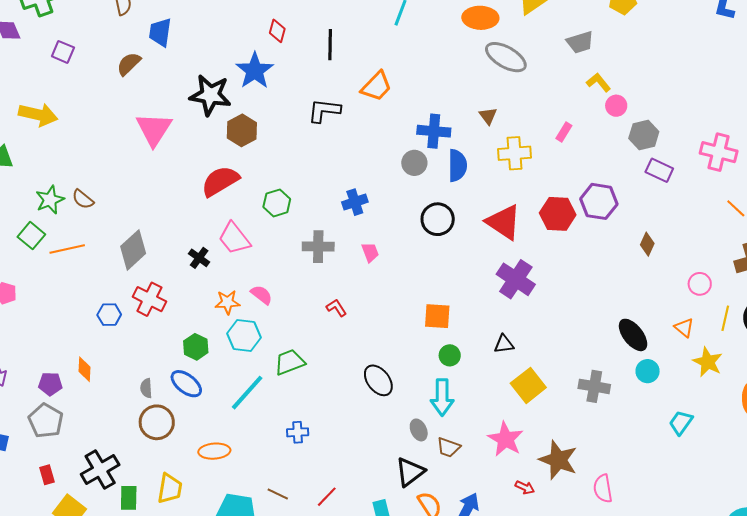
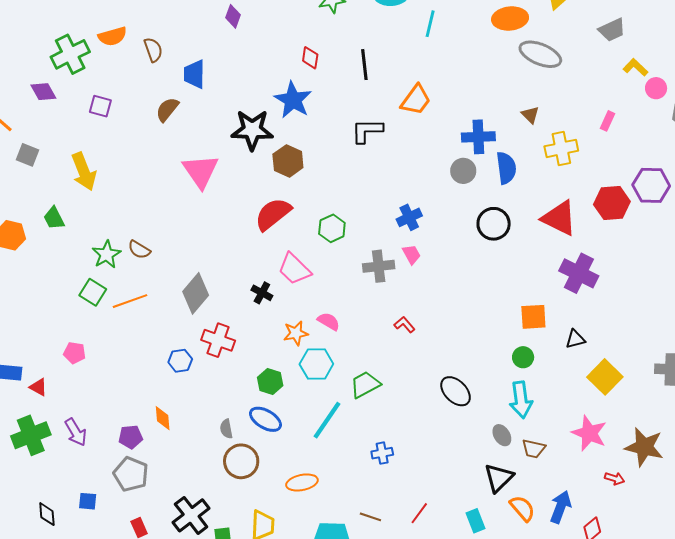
yellow arrow: (38, 115) -> (84, 172), turned 63
pink trapezoid: (370, 252) -> (411, 254), moved
orange square: (437, 316) -> (533, 317), moved

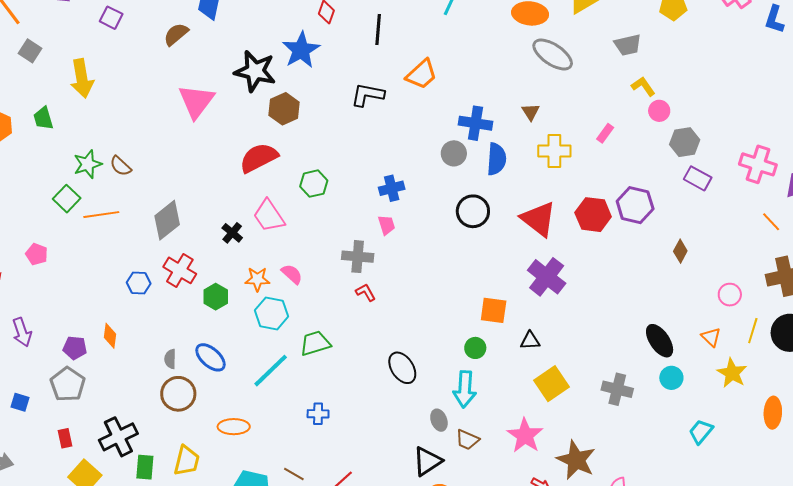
gray cross: (379, 266) -> (358, 257), moved
green hexagon: (270, 381) -> (216, 297), moved

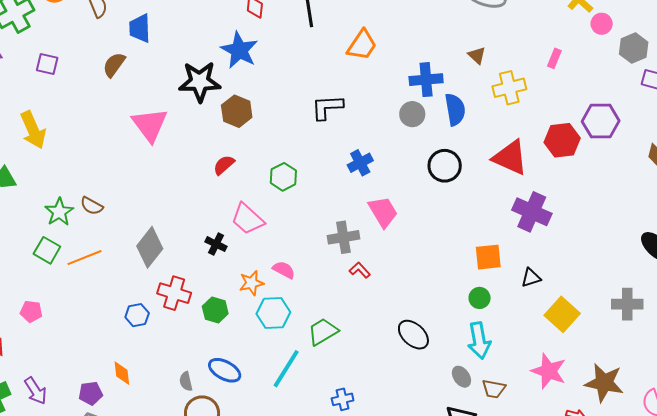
black L-shape: (367, 95) -> (327, 107), moved
red semicircle: (259, 158) -> (224, 165), size x0.6
pink trapezoid: (386, 225) -> (383, 212), moved, size x1.6

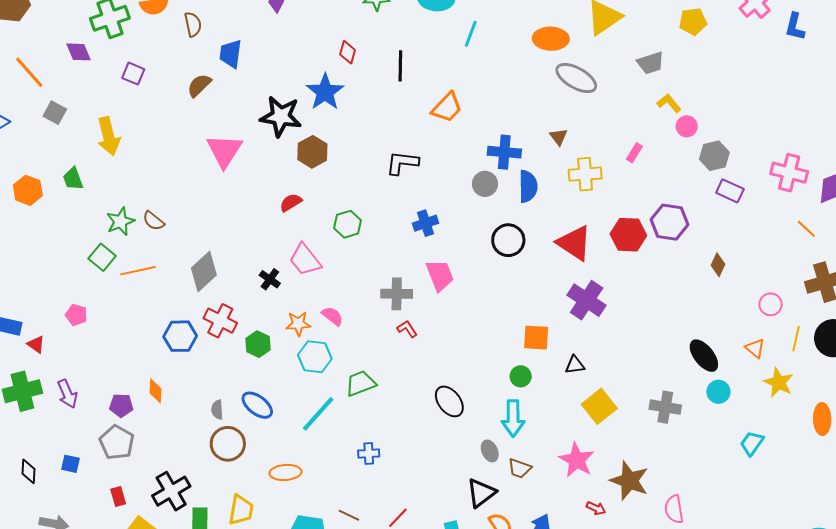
blue hexagon: (137, 315) -> (180, 336), size x1.4

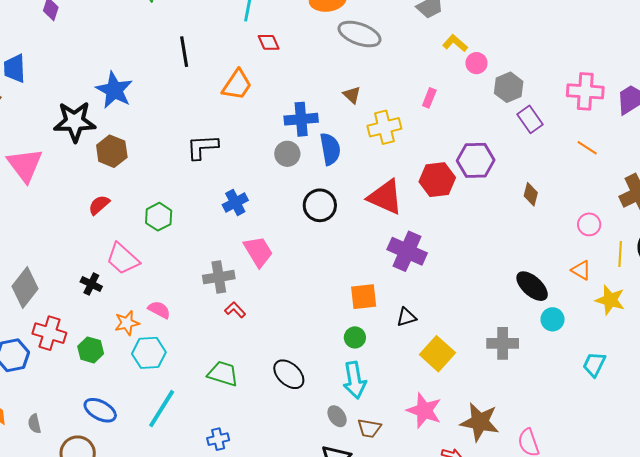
red diamond: (348, 52) -> (269, 42), moved, turned -30
purple rectangle: (730, 191) -> (530, 119), turned 40
orange line: (806, 229) -> (587, 148), moved
green trapezoid: (361, 383) -> (223, 374), moved, turned 48
gray semicircle: (217, 410) -> (34, 424), moved

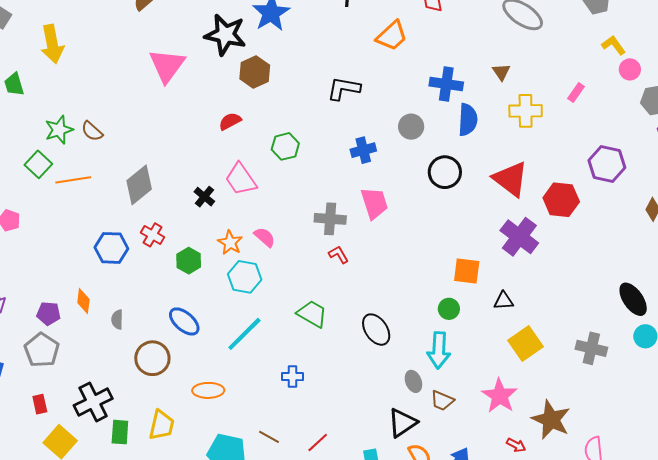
gray circle: (287, 154) -> (411, 127), moved
red hexagon: (437, 180) -> (561, 200), moved
orange star: (127, 323) -> (230, 243), turned 30
red cross: (49, 333) -> (152, 235), size x0.7

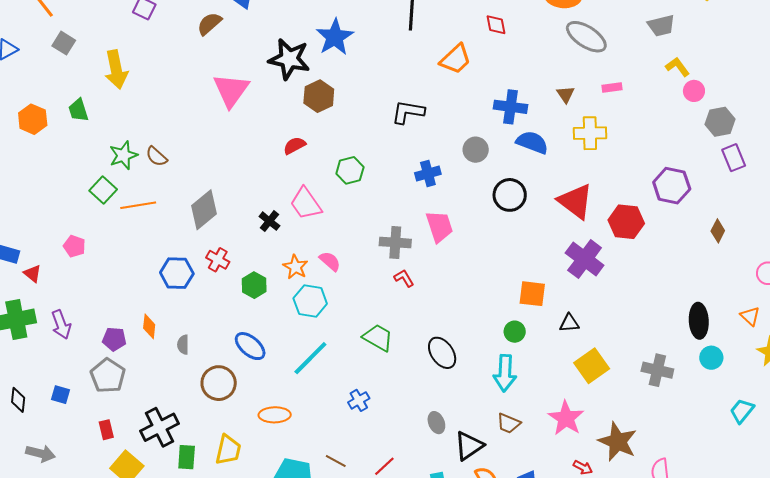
pink rectangle: (576, 93) -> (612, 88), moved, turned 48
blue semicircle: (468, 120) -> (532, 142), turned -72
black ellipse: (633, 299) -> (699, 321), turned 32
blue cross: (292, 377) -> (359, 400), turned -30
gray ellipse: (413, 381) -> (436, 423), moved

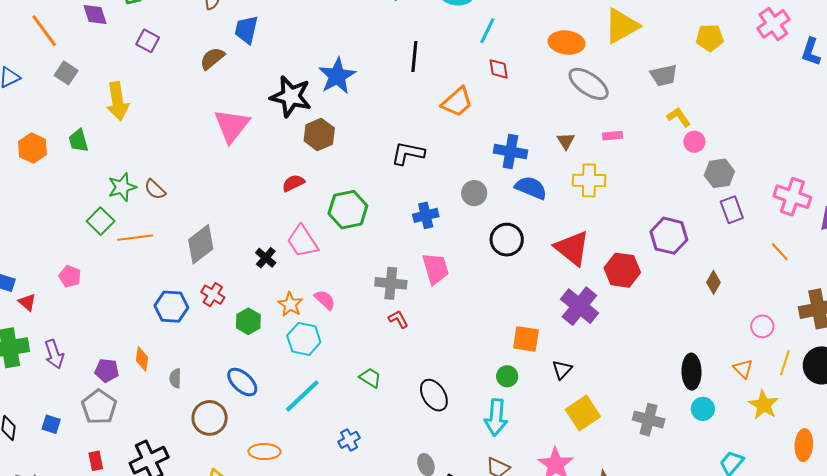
green hexagon: (350, 170) -> (348, 210), size x1.4
black triangle: (569, 323) -> (562, 370), turned -45
green trapezoid: (378, 338) -> (370, 378), size x0.7

